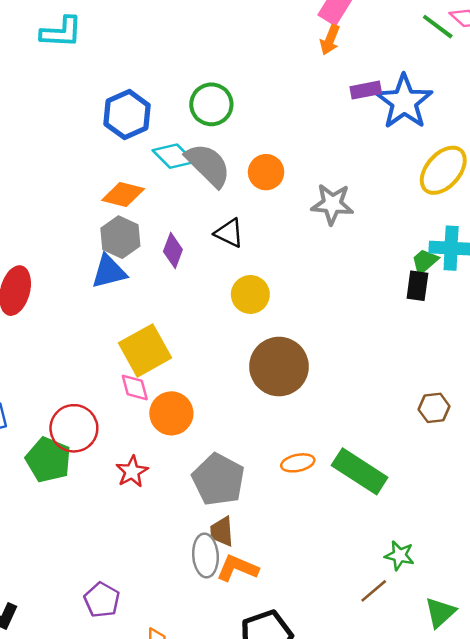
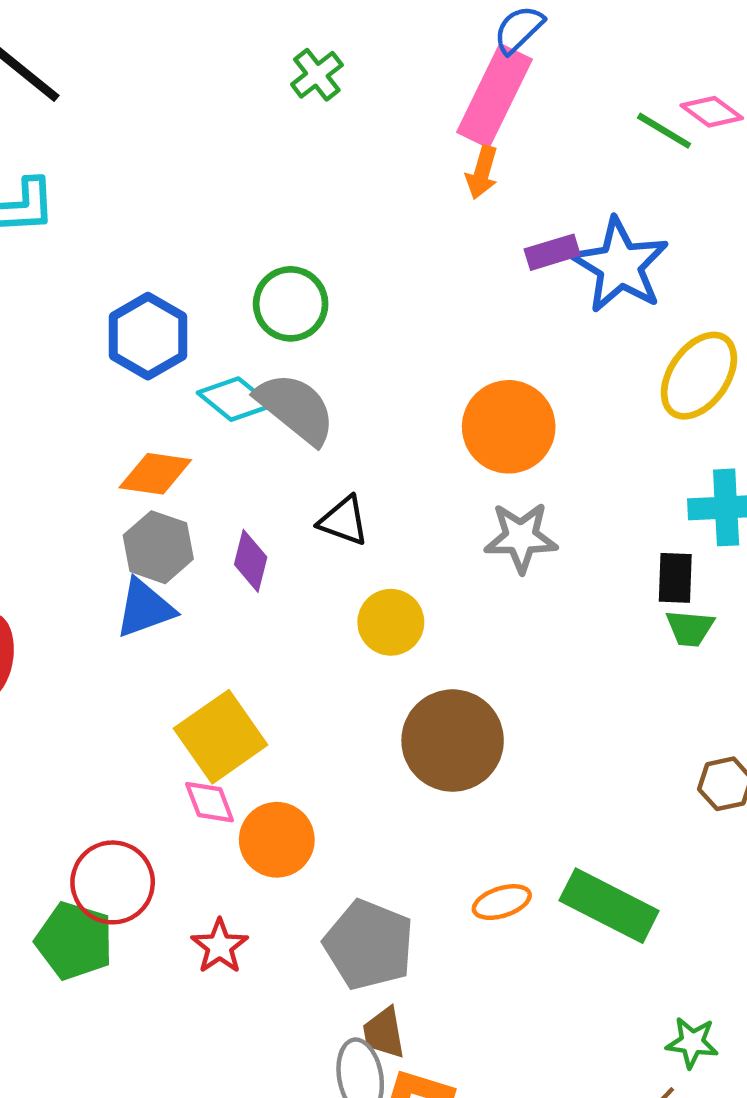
orange circle: (266, 172) -> (509, 427), moved, size x1.5
gray star: (332, 204) -> (521, 537), moved
green trapezoid: (425, 261) -> (690, 628), moved, turned -128

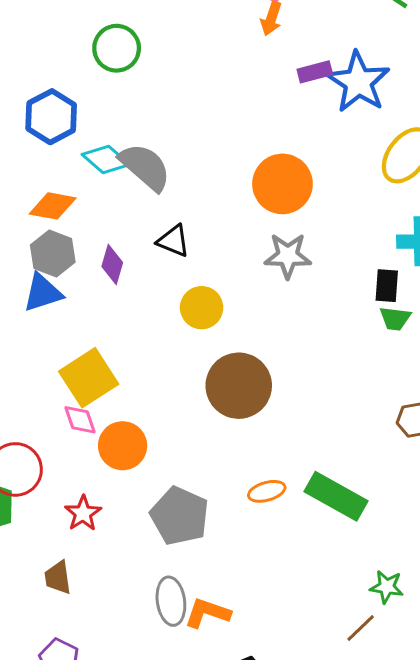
green circle: (291, 304) -> (117, 48), moved
brown trapezoid: (384, 1033) -> (58, 578), moved

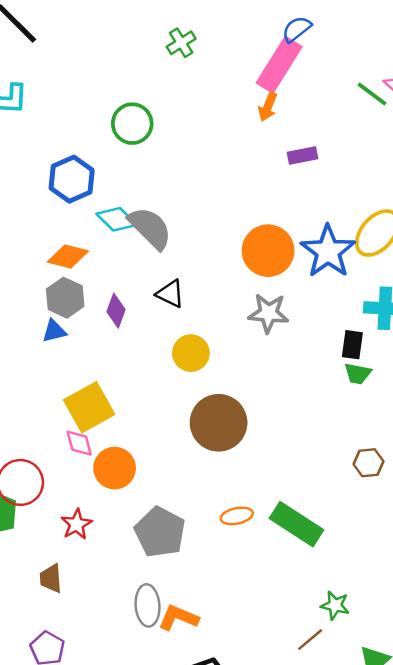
blue star: (358, 82) -> (328, 251), moved
blue triangle: (43, 293) -> (54, 331), size x0.7

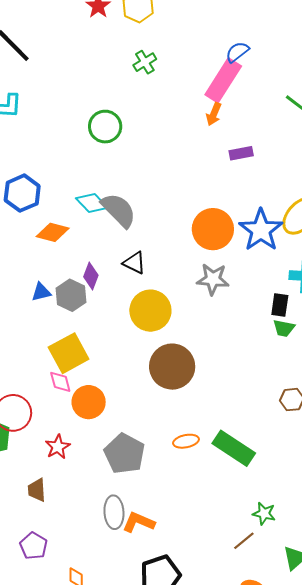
blue hexagon: (72, 179) -> (22, 193), moved
gray hexagon: (65, 298) -> (71, 295), moved
yellow circle: (191, 353) -> (150, 311), size x1.4

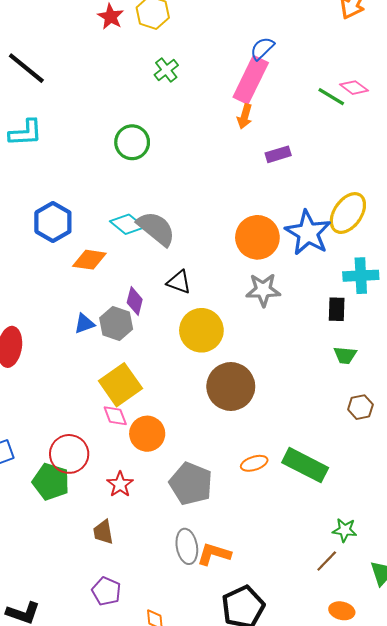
green trapezoid: (284, 328) -> (345, 355), moved

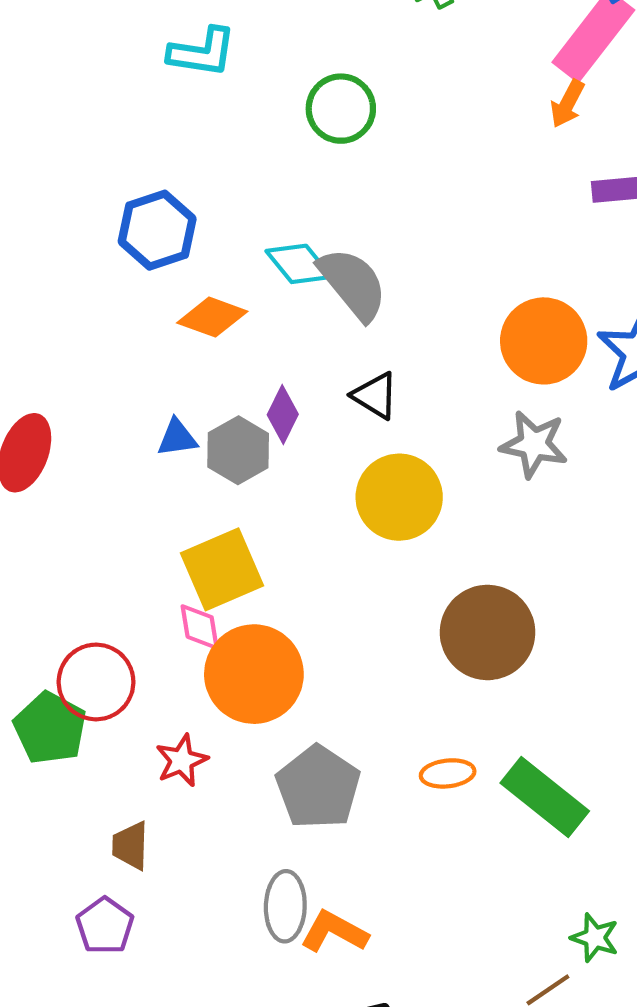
cyan L-shape: (25, 133) -> (202, 52), moved
brown circle: (231, 387) -> (488, 632), moved
orange circle: (147, 434) -> (254, 674), size x1.4
purple pentagon: (106, 591) -> (105, 926), moved

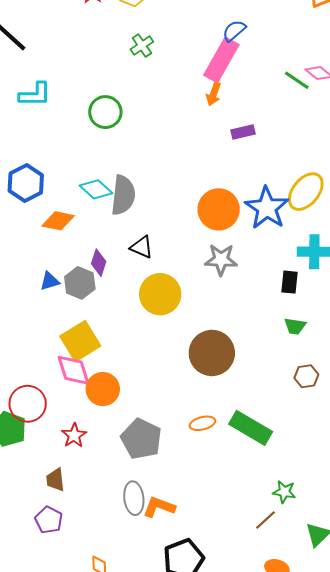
gray semicircle: (353, 284) -> (123, 195), turned 54
pink diamond: (200, 627) -> (73, 370), size x1.5
orange circle: (254, 674) -> (103, 389), size x0.7

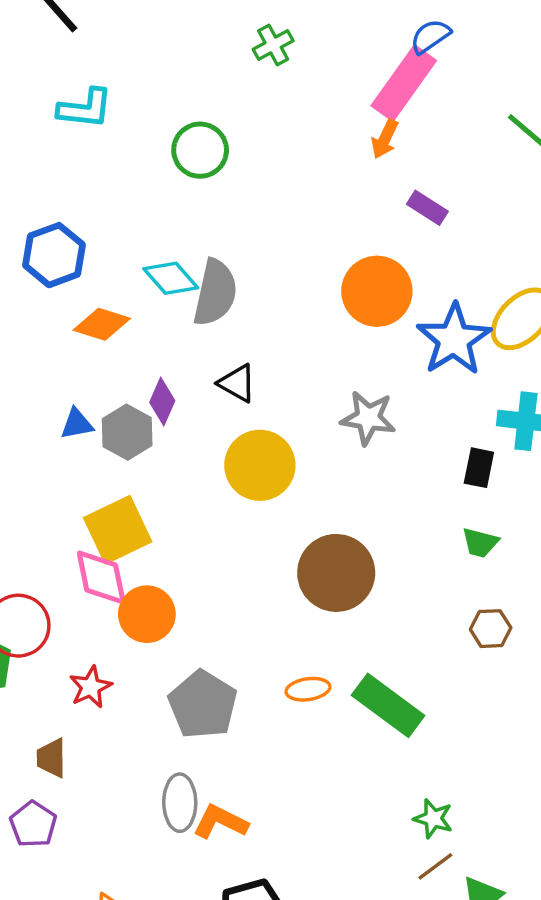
purple rectangle: (243, 132) -> (427, 208), turned 40
orange circle: (219, 209) -> (377, 291), moved
brown line: (265, 520) -> (435, 866), moved

